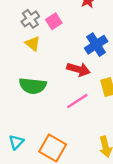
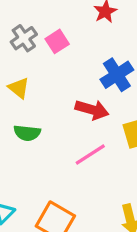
yellow triangle: (33, 44) -> (19, 88), moved
green semicircle: (33, 86) -> (27, 133), size x0.7

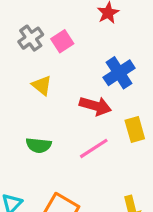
yellow triangle: (19, 88) -> (42, 85), moved
green semicircle: (27, 133) -> (39, 145), moved

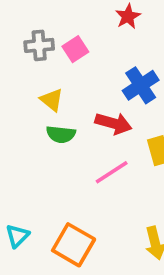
gray cross: (31, 38) -> (39, 45), turned 30
green semicircle: (39, 145) -> (61, 134), moved

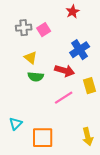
cyan triangle: (17, 236) -> (16, 124), moved
orange square: (74, 245) -> (43, 138), turned -30

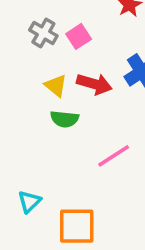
gray cross: (24, 28) -> (43, 33), turned 35
red arrow: (65, 71) -> (94, 84), moved

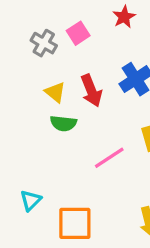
pink square: (79, 36) -> (78, 33), moved
red arrow: (94, 84) -> (91, 91), turned 52

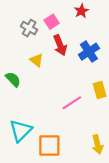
red arrow: (91, 91) -> (60, 45), moved
green semicircle: (63, 123) -> (13, 79), moved, turned -140
cyan triangle: (31, 200) -> (21, 131), size x1.6

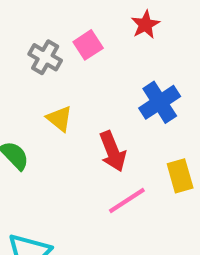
red arrow: (60, 45) -> (113, 151), moved

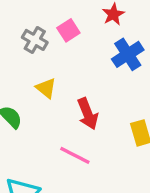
blue cross: (160, 102) -> (128, 54), moved
pink line: (127, 200) -> (75, 155), moved, turned 60

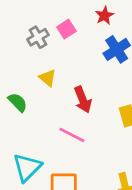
gray cross: (35, 40) -> (38, 37), turned 30

